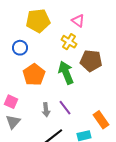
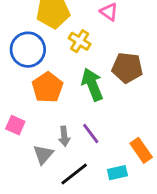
yellow cross: (69, 42) -> (80, 41), moved
blue circle: (20, 48) -> (28, 50), size x1.6
gray triangle: (13, 122) -> (43, 154), moved

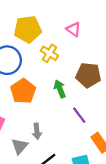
green arrow: (92, 85) -> (60, 89), size x0.7
purple line: (91, 133) -> (79, 115), moved

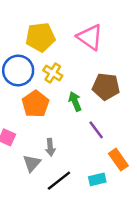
pink triangle: (74, 29) -> (90, 37), size x1.6
yellow cross: (49, 53) -> (53, 73), moved

